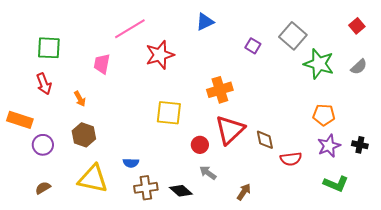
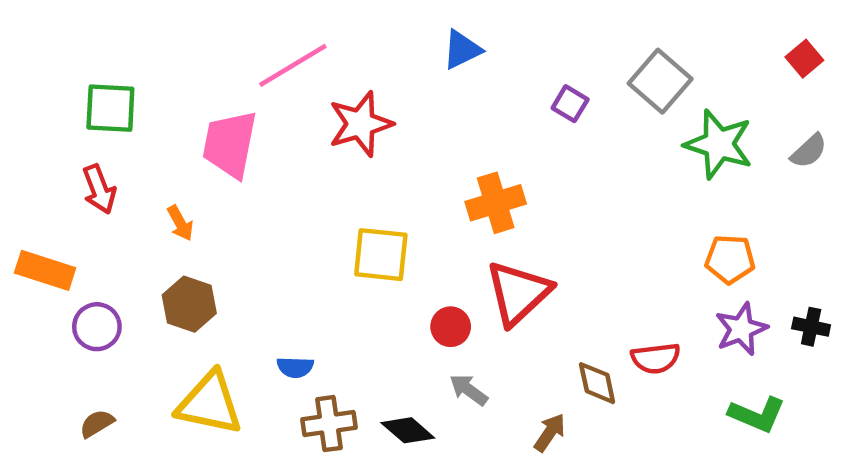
pink trapezoid: (102, 64) -> (230, 144), size x1.5
brown diamond: (265, 140) -> (597, 383), moved

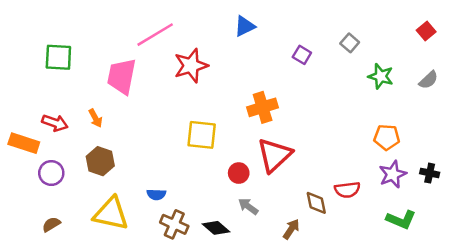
gray square: (660, 81) -> (350, 43), size x0.6
green star: (719, 144) -> (381, 76), size x0.7
red arrow: (99, 189) -> (55, 123), moved, turned -50
brown cross: (329, 424) -> (174, 224), turned 32

